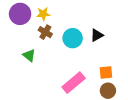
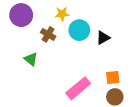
yellow star: (43, 14) -> (62, 14), moved
cyan circle: (73, 38) -> (79, 30), moved

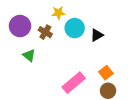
purple circle: (21, 15) -> (20, 26), moved
orange square: (113, 77) -> (106, 73), turned -32

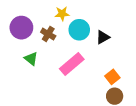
pink rectangle: (74, 83) -> (72, 64), moved

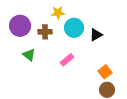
brown cross: (48, 34) -> (45, 32), turned -32
pink rectangle: (72, 64) -> (67, 60), size x0.6

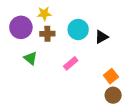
yellow star: (58, 13) -> (44, 14), moved

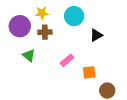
cyan circle: (78, 29) -> (74, 16), moved
orange square: (111, 76) -> (89, 72), moved, turned 32

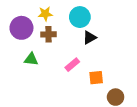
black triangle: (96, 35) -> (90, 38), moved
green triangle: (29, 55) -> (31, 59), turned -32

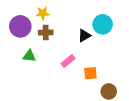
cyan circle: (80, 17) -> (103, 24), moved

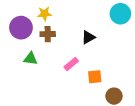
cyan circle: (103, 24) -> (120, 14), moved

